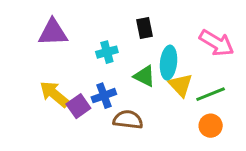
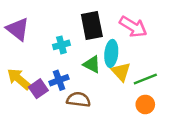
black rectangle: (144, 28) -> (92, 26), size x1.6
purple triangle: (53, 33) -> (18, 29), turned 40
pink arrow: (217, 43) -> (133, 27), moved

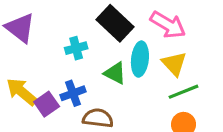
black rectangle: (92, 26) -> (115, 23), turned -36
yellow triangle: (121, 72) -> (174, 64), moved

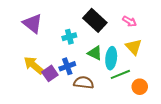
pink arrow: (168, 25) -> (130, 21), size x0.6
cyan ellipse: (140, 59) -> (111, 58), moved
green line: (184, 92) -> (120, 74), moved

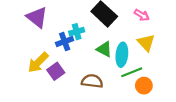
yellow arrow: (34, 65) -> (38, 62), turned -85
blue cross: (67, 66) -> (65, 42), moved
orange circle: (140, 87) -> (144, 86), moved

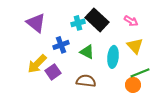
cyan cross: (77, 32) -> (78, 23), moved
green triangle: (104, 49) -> (87, 52), moved
green line: (132, 72) -> (140, 73), moved

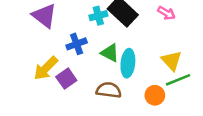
yellow triangle: (135, 46) -> (172, 61), moved
cyan ellipse: (113, 57) -> (128, 63), moved
orange circle: (133, 85) -> (155, 95), moved

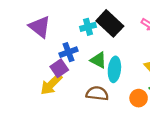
yellow arrow: (46, 68) -> (51, 84), moved
purple square: (66, 79) -> (59, 68), moved

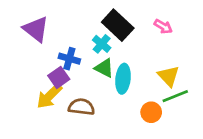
cyan cross: (88, 27) -> (102, 44), moved, turned -35
blue cross: (68, 52) -> (69, 59), turned 36
brown semicircle: (97, 93) -> (81, 107), moved

